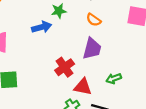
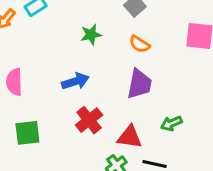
blue arrow: (42, 27) -> (75, 81), moved
red cross: (65, 67) -> (89, 120), moved

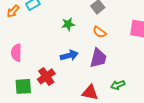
blue arrow: (75, 81) -> (69, 55), moved
red cross: (89, 120) -> (46, 76), moved

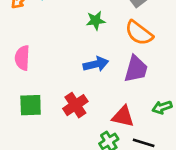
orange semicircle: (100, 32) -> (139, 33), size x1.5
red cross: (46, 76) -> (75, 105), moved

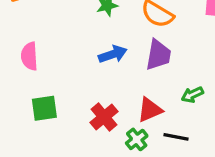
red cross: (75, 105) -> (104, 117), moved
red triangle: (123, 116) -> (150, 110), turned -30

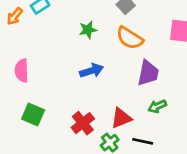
purple trapezoid: (158, 55) -> (148, 73), moved
green square: (44, 108) -> (33, 114), turned 30

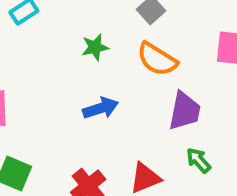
green arrow: (157, 106) -> (198, 160), turned 72

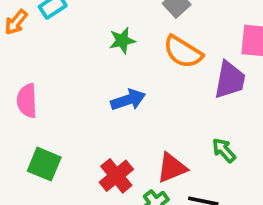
purple trapezoid: (185, 111) -> (230, 80), moved

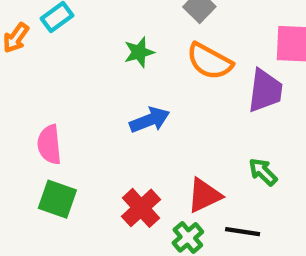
pink semicircle: (27, 101) -> (49, 145), moved

